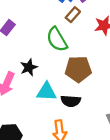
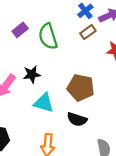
green semicircle: (57, 39) -> (48, 36), moved
black semicircle: (71, 101) -> (77, 119), moved

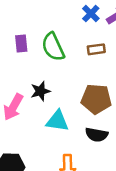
purple rectangle: (20, 30) -> (21, 44), turned -49
brown rectangle: (88, 32) -> (96, 49), moved, turned 35

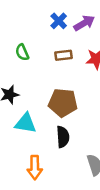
green semicircle: (53, 47) -> (22, 52), size x0.6
black semicircle: (97, 135) -> (63, 137), turned -105

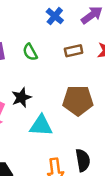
blue cross: (59, 21) -> (55, 16), moved
black semicircle: (63, 137) -> (83, 160), moved

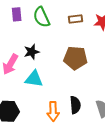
green semicircle: (30, 52) -> (42, 17), size x1.5
cyan triangle: (41, 126) -> (34, 79), moved

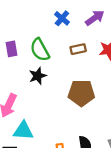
black star: (32, 52) -> (38, 76), moved
cyan triangle: (34, 79) -> (23, 131), moved

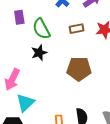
purple rectangle: (11, 49) -> (19, 17), moved
cyan triangle: (23, 131) -> (25, 103), turned -48

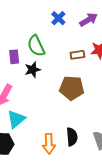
purple rectangle: (19, 17) -> (14, 57), moved
brown rectangle: (77, 29) -> (77, 55), moved

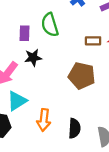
black star: (33, 70) -> (33, 58), moved
orange arrow: (49, 144) -> (44, 120), moved

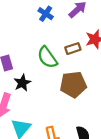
green semicircle: (50, 25) -> (47, 57), moved

